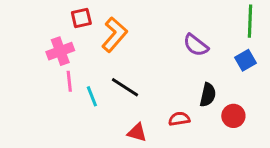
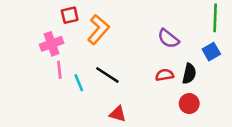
black semicircle: (208, 95) -> (189, 74), moved
red circle: (233, 116) -> (189, 104), moved
red semicircle: (179, 119) -> (165, 75), moved

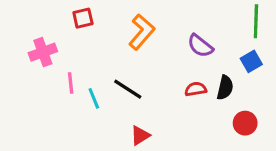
orange L-shape: (98, 29) -> (142, 32), moved
pink cross: (52, 44) -> (43, 52), moved
red circle: (189, 104) -> (245, 123), moved
red triangle: (118, 114) -> (140, 135), turned -48

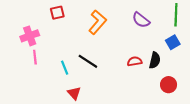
purple semicircle: (200, 46) -> (141, 20), moved
pink line: (71, 83) -> (35, 57), moved
red triangle: (140, 135) -> (74, 93), moved, turned -40

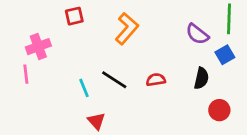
purple semicircle: (141, 20) -> (197, 34), moved
pink line: (35, 57) -> (26, 74), moved
red semicircle: (135, 61) -> (156, 80), moved

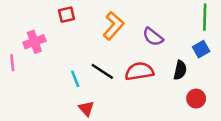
purple semicircle: (197, 34) -> (153, 37), moved
pink line: (26, 74) -> (12, 63), moved
red semicircle: (156, 80) -> (139, 71), size x1.6

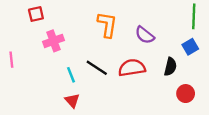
red square: (67, 15) -> (36, 14), moved
orange L-shape: (113, 26) -> (107, 25), turned -32
pink cross: (34, 42) -> (53, 41), moved
red triangle: (86, 108) -> (72, 101), moved

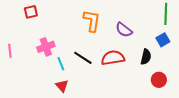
pink cross: (53, 41) -> (46, 47), moved

